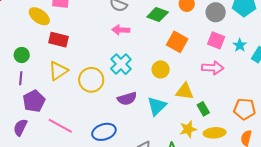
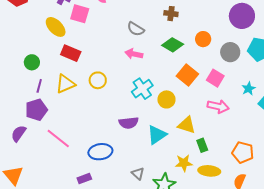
pink square: (216, 40) -> (215, 78), moved
cyan cross: (121, 64) -> (142, 89), moved
purple line: (21, 78) -> (39, 86), moved
yellow circle: (91, 80) -> (98, 80), moved, size x0.7

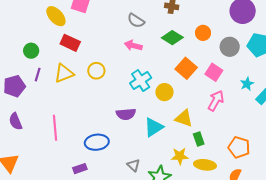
pink arrow: (218, 106) -> (216, 101), turned -75
purple pentagon: (36, 110) -> (14, 86), moved
purple semicircle: (19, 133) -> (16, 121), turned -60
pink line: (58, 138) -> (55, 128), turned 45

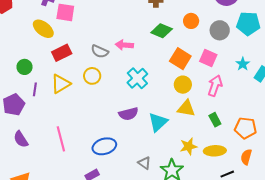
gray semicircle: (136, 21) -> (100, 51), moved
red rectangle: (70, 43) -> (62, 53), turned -42
yellow circle: (164, 92) -> (183, 85), moved
green rectangle: (199, 139) -> (215, 120), moved

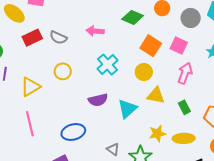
gray semicircle: (100, 51) -> (58, 38), moved
yellow circle: (92, 76) -> (63, 71), moved
yellow triangle: (61, 84) -> (30, 87), moved
yellow circle: (183, 85) -> (144, 72), moved

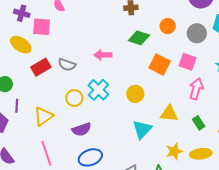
cyan cross: (107, 65) -> (98, 90), moved
yellow circle: (144, 72) -> (135, 94), moved
purple semicircle: (98, 100) -> (82, 129), moved

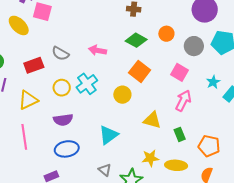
orange square: (160, 64) -> (140, 71), moved
red rectangle: (41, 67) -> (34, 65), moved
cyan triangle: (142, 129) -> (108, 135), moved

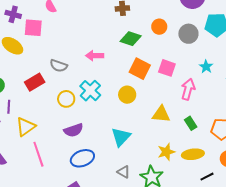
pink square: (180, 72) -> (167, 68), moved
cyan star: (213, 82) -> (206, 67), moved
yellow triangle: (28, 100) -> (26, 127), moved

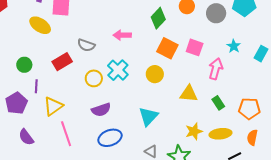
green diamond: (131, 39) -> (158, 18), turned -65

